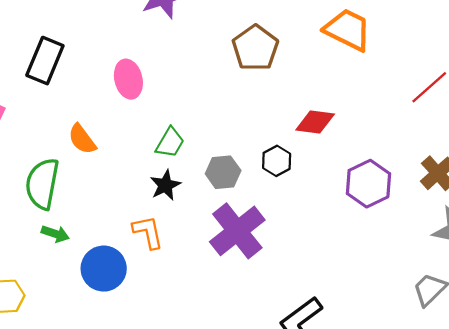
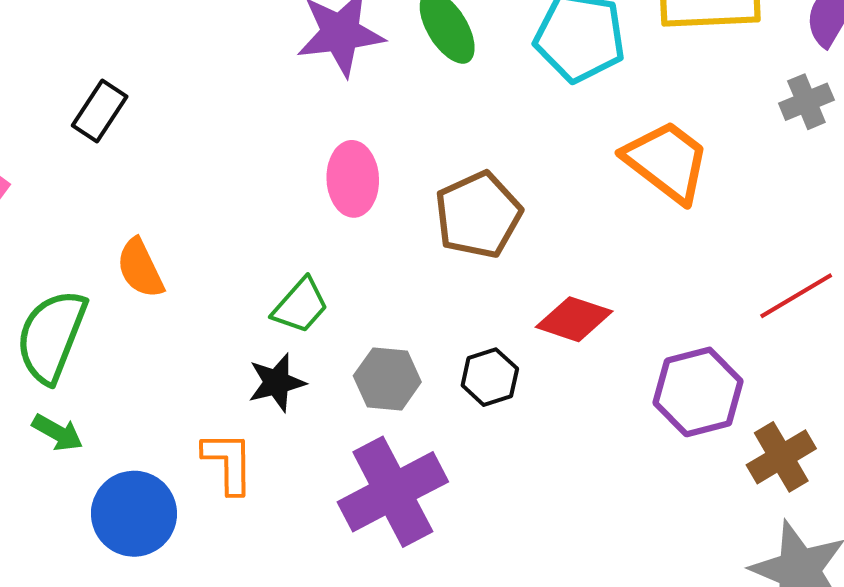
brown pentagon: (255, 48) -> (478, 215), moved
black rectangle: (45, 61) -> (100, 111), size x0.7
pink ellipse: (128, 79) -> (353, 179), moved
purple hexagon: (368, 184) -> (698, 392), moved

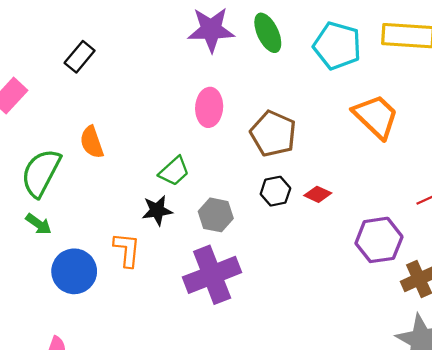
brown pentagon: (478, 215) -> (273, 134), turned -30
red diamond: (574, 319) -> (318, 194), size x0.7
black hexagon: (490, 377) -> (275, 191), moved

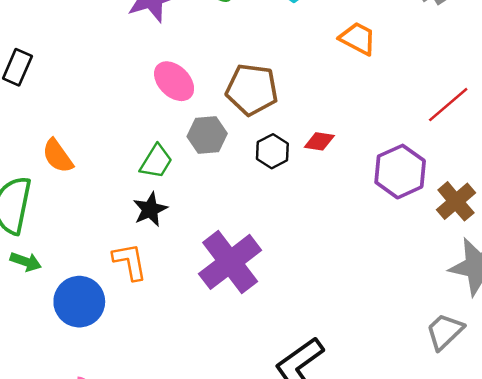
pink ellipse: (209, 107) -> (174, 81), turned -33
orange trapezoid: (376, 116) -> (358, 38), size x0.7
gray hexagon: (216, 215) -> (207, 135), moved

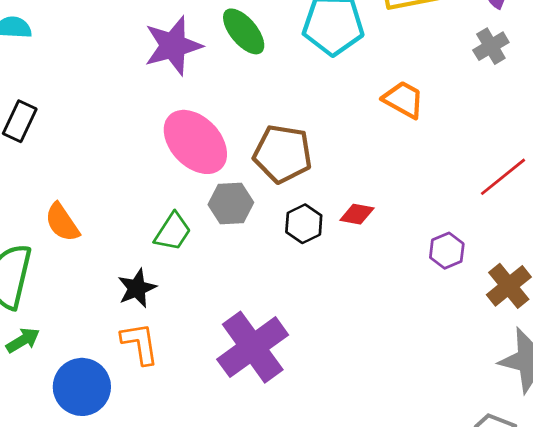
pink ellipse: (174, 81) -> (195, 142), size x1.4
purple hexagon: (400, 172) -> (447, 251), size x0.6
black star: (150, 209) -> (137, 288), moved
green arrow: (26, 262) -> (23, 340), turned -52

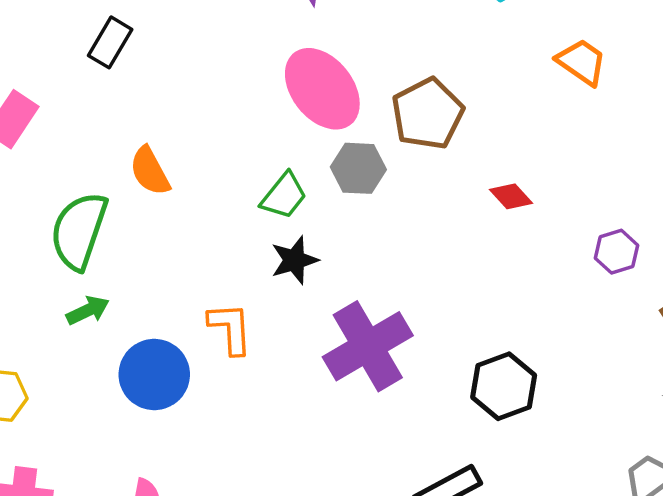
brown pentagon: (283, 154) -> (428, 114), turned 30
red diamond: (357, 214) -> (511, 196), turned 32
black hexagon: (304, 224) -> (504, 386), moved, size x1.4
black star: (137, 288) -> (294, 260), moved

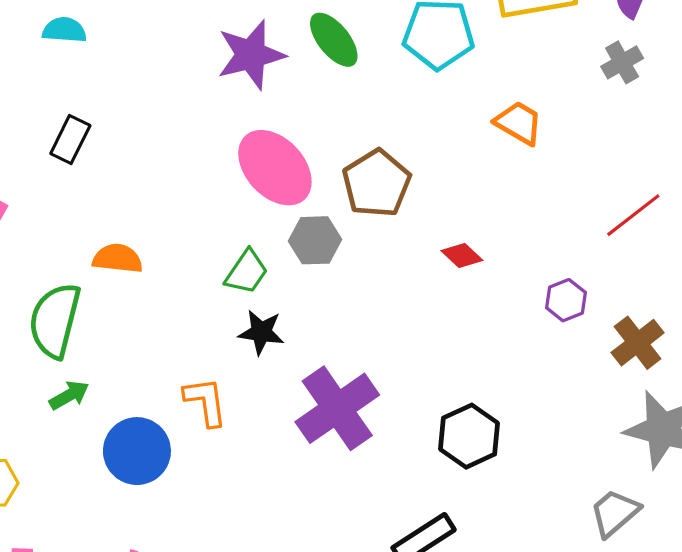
orange semicircle: (150, 171) -> (118, 259), turned 129
black star: (294, 260) -> (261, 332), turned 30

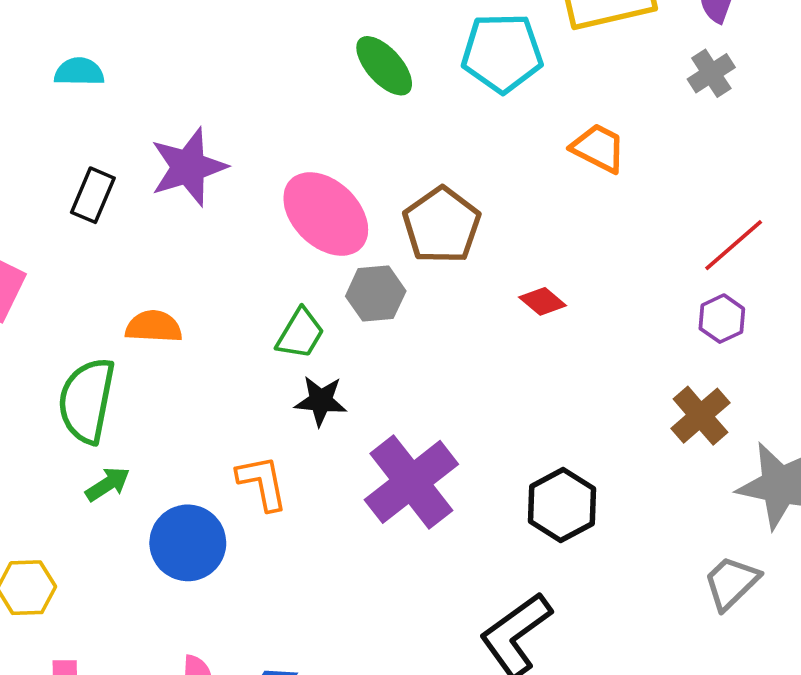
purple star: (251, 55) -> (188, 167), moved
purple hexagon: (566, 300) -> (722, 319), moved
brown cross: (638, 343) -> (700, 416), moved

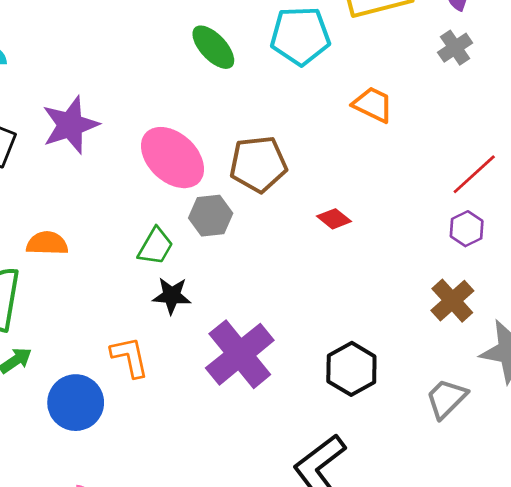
brown pentagon: (442, 225) -> (258, 164), turned 30
gray trapezoid: (731, 583) -> (446, 399), moved

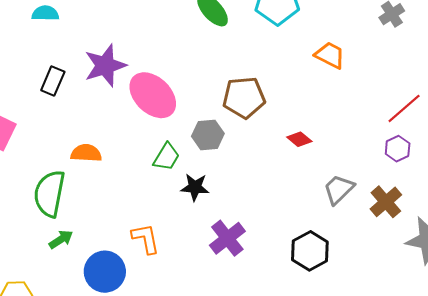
pink ellipse: (172, 158) -> (153, 95), moved
black star: (172, 296) -> (195, 187), moved
purple cross: (240, 354) -> (227, 238), size x0.7
gray trapezoid: (446, 399) -> (339, 189), moved

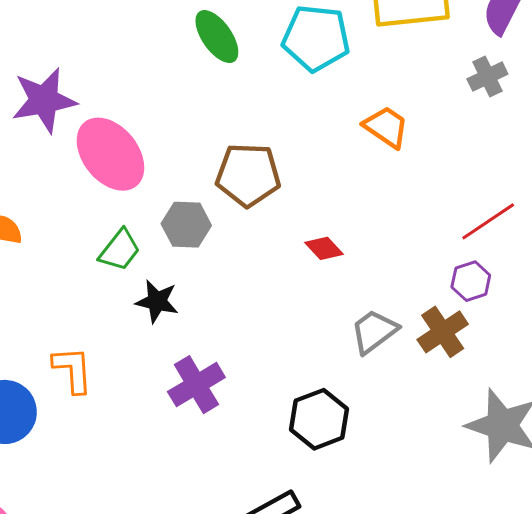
brown cross: (386, 202) -> (443, 332), moved

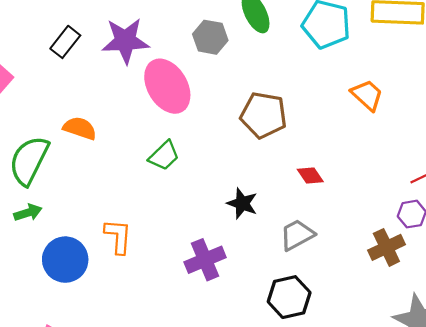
gray hexagon: (186, 225) -> (210, 37), moved
black star: (157, 301) -> (242, 203), moved
gray trapezoid: (374, 331) -> (297, 235), moved

